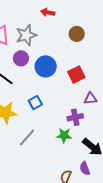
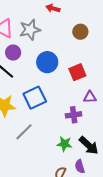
purple circle: (21, 58) -> (13, 53), moved
blue square: (35, 103) -> (35, 98), size x1.6
green star: (64, 135) -> (64, 144), moved

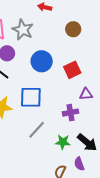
gray star: (30, 30) -> (23, 30), turned -30
blue square: (35, 98) -> (31, 97), turned 30
gray line: (24, 132) -> (37, 130), moved

